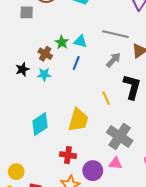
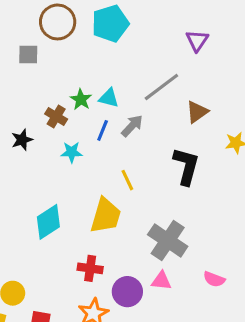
gray line: (116, 34) -> (161, 87), turned -50
gray arrow: (113, 60) -> (132, 126), moved
cyan star: (44, 74) -> (72, 152), moved
yellow line: (106, 98) -> (127, 180), moved

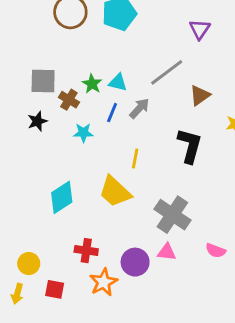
gray square: (28, 55) -> (43, 81), moved, size x1.4
yellow line: (127, 180) -> (135, 159), turned 36
yellow trapezoid: (106, 216) -> (115, 192), turned 117
red cross: (90, 268) -> (86, 251), moved

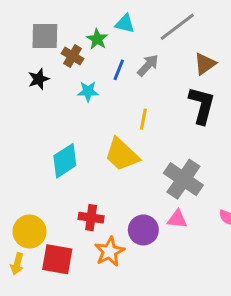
cyan triangle: (118, 82) -> (125, 24), moved
brown triangle: (200, 95) -> (205, 64), moved
yellow circle: (29, 264) -> (29, 231), size x1.4
red square: (55, 289) -> (57, 259), size x1.5

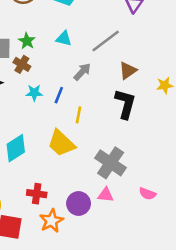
green star: (97, 39) -> (27, 41), moved
blue line: (119, 70) -> (59, 95), moved

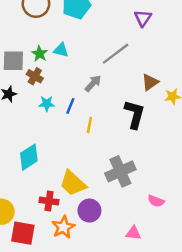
cyan triangle: (64, 39) -> (61, 50), moved
brown triangle: (128, 71) -> (150, 82), moved
yellow trapezoid: (61, 143) -> (73, 183), moved
gray cross: (111, 163) -> (120, 171), turned 32
pink triangle: (106, 195) -> (133, 233), moved

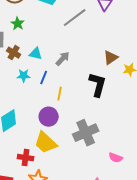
cyan triangle: (61, 50) -> (36, 54), moved
green star: (40, 54) -> (18, 24), moved
gray line: (116, 54) -> (75, 18), moved
purple circle: (89, 211) -> (49, 117), moved

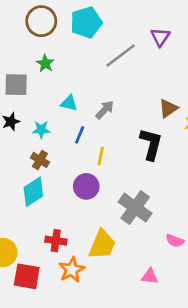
brown cross: (14, 53) -> (40, 160), moved
cyan star: (24, 76) -> (41, 130), moved
gray cross: (86, 133) -> (135, 208), turned -30
yellow trapezoid: (46, 143) -> (102, 245), moved, turned -110

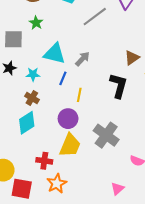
cyan triangle: (69, 103) -> (55, 54), size x1.6
yellow trapezoid: (102, 245) -> (70, 145), moved
pink triangle: (150, 276) -> (117, 189), turned -48

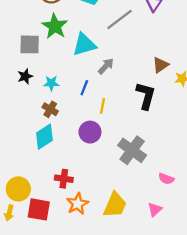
green star: (36, 23) -> (55, 26), size x1.6
cyan triangle: (55, 54) -> (84, 44), moved, turned -30
yellow trapezoid: (70, 145) -> (115, 205), moved
pink triangle: (117, 189) -> (155, 209), moved

